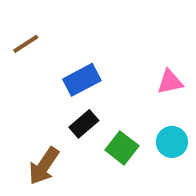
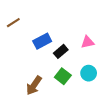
black rectangle: (84, 124) -> (61, 51), moved
brown arrow: (44, 166) -> (34, 86), moved

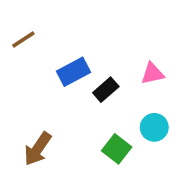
green square: (63, 76) -> (117, 149), moved
brown arrow: (34, 86) -> (38, 149), moved

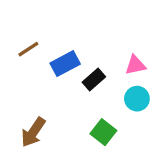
brown line: (23, 39) -> (28, 49), moved
cyan circle: (154, 127) -> (137, 99), moved

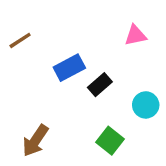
brown line: (28, 49) -> (20, 40), moved
pink triangle: (135, 65) -> (136, 35), moved

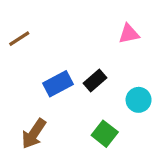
blue rectangle: (69, 68) -> (58, 84), moved

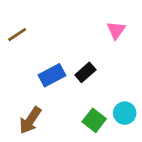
pink triangle: (129, 34) -> (116, 30), turned -42
cyan circle: (139, 100) -> (125, 113), moved

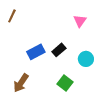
brown line: (17, 35) -> (12, 16), moved, turned -32
cyan circle: (125, 113) -> (86, 59), moved

